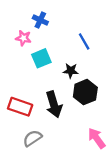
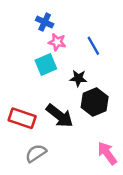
pink star: (23, 38) -> (57, 42), moved
black arrow: (54, 104) -> (60, 116), turned -35

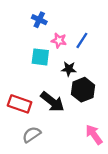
pink star: (57, 42) -> (59, 40), moved
blue line: (93, 46) -> (82, 40), turned 63
cyan square: (46, 65) -> (40, 57), turned 30

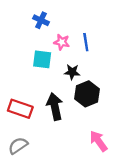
blue line: (82, 40) -> (86, 42), turned -42
black arrow: (52, 102) -> (55, 107), turned -140
gray semicircle: (32, 135) -> (18, 146), moved

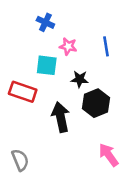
blue line: (86, 42) -> (106, 46), moved
red rectangle: (20, 109) -> (23, 92), moved
gray semicircle: (18, 146) -> (20, 160), turned 102

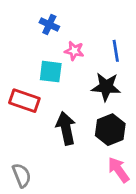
black star: (80, 79) -> (106, 87), moved, size x1.5
black hexagon: (96, 103) -> (110, 130), moved

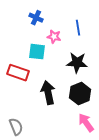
blue line: (116, 51) -> (78, 28), moved

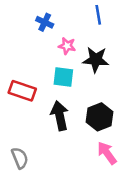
blue line: (78, 28) -> (98, 15), moved
cyan square: (37, 52) -> (63, 77), moved
black star: (77, 63) -> (96, 60), moved

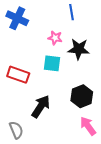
blue line: (98, 15) -> (72, 12), moved
blue cross: (45, 22) -> (17, 18), moved, size x1.5
black arrow: (60, 116) -> (41, 106), moved, turned 45

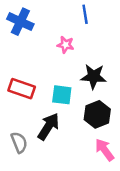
black star: (79, 49) -> (94, 76), moved
cyan square: (52, 63) -> (62, 95), moved
gray semicircle: (16, 130) -> (19, 142), moved

